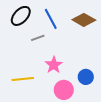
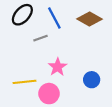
pink circle: (64, 90) -> (49, 94), moved

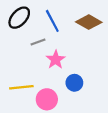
pink star: (58, 67) -> (56, 60), moved
blue circle: (92, 80) -> (74, 83), moved

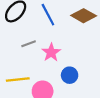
gray line: (38, 42) -> (29, 44), moved

